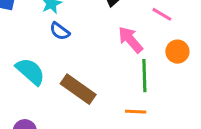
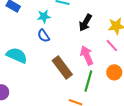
cyan semicircle: (30, 71) -> (17, 55), turned -35
brown rectangle: (78, 89) -> (62, 67), moved

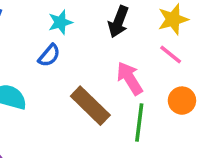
cyan star: (44, 16) -> (60, 22), moved
blue semicircle: (44, 36) -> (49, 55), turned -96

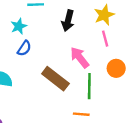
cyan star: (60, 22) -> (19, 26), moved
pink line: (171, 55) -> (105, 39), turned 42

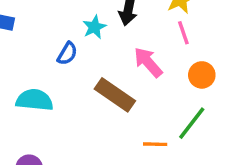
cyan star: (19, 26) -> (94, 27), moved
green line: (89, 86) -> (192, 123), moved, turned 40

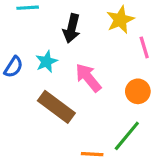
cyan star: (94, 27) -> (46, 62), moved
pink line: (183, 33) -> (144, 47), moved

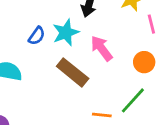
cyan star: (46, 62) -> (66, 33), size x1.4

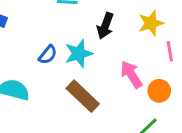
pink arrow: (102, 48) -> (131, 74), moved

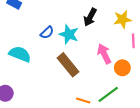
cyan star: (79, 53) -> (69, 34), turned 30

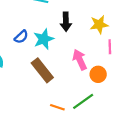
black arrow: (90, 17) -> (66, 22), turned -30
cyan star: (69, 34) -> (44, 39), turned 30

